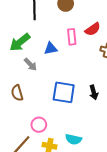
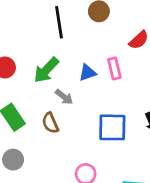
pink rectangle: (72, 37) -> (114, 68), moved
brown semicircle: (17, 93) -> (50, 123), moved

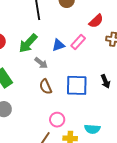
pink rectangle: (114, 68) -> (78, 42), turned 56
brown semicircle: (50, 123) -> (46, 87), moved

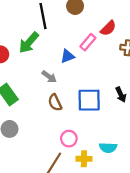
pink rectangle: (78, 42) -> (88, 42), moved
green arrow: (28, 43) -> (29, 43), moved

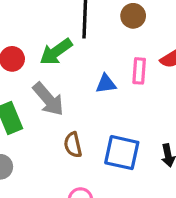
pink rectangle: (88, 42) -> (139, 71), turned -49
gray arrow: (49, 77) -> (48, 99), moved, size x1.6

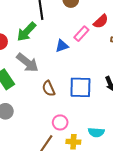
pink rectangle: (139, 71) -> (81, 34), turned 49

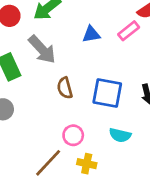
pink rectangle: (81, 34) -> (129, 31), moved
cyan semicircle: (96, 132) -> (120, 135), moved

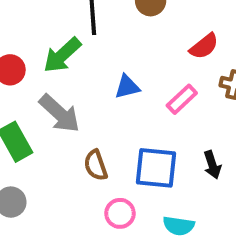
pink rectangle: (129, 31) -> (182, 99), moved
pink circle: (73, 135) -> (120, 213), moved

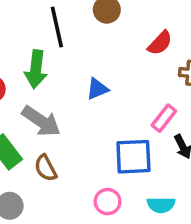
green arrow: (62, 55) -> (36, 69), turned -33
pink rectangle: (182, 99) -> (164, 118), moved
brown semicircle: (96, 165) -> (46, 168), moved

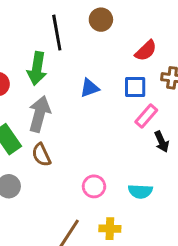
gray arrow: (41, 121) -> (39, 114), turned -112
blue square: (133, 157) -> (135, 87), moved, size x0.7

